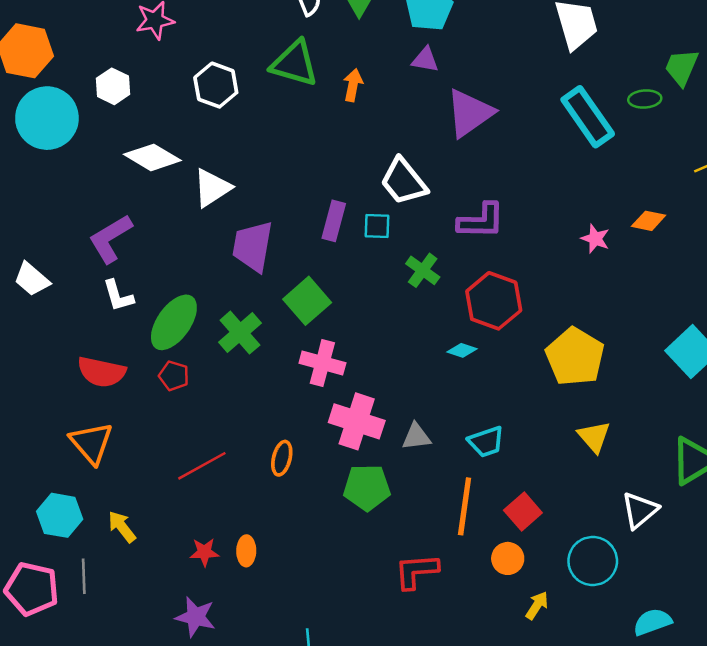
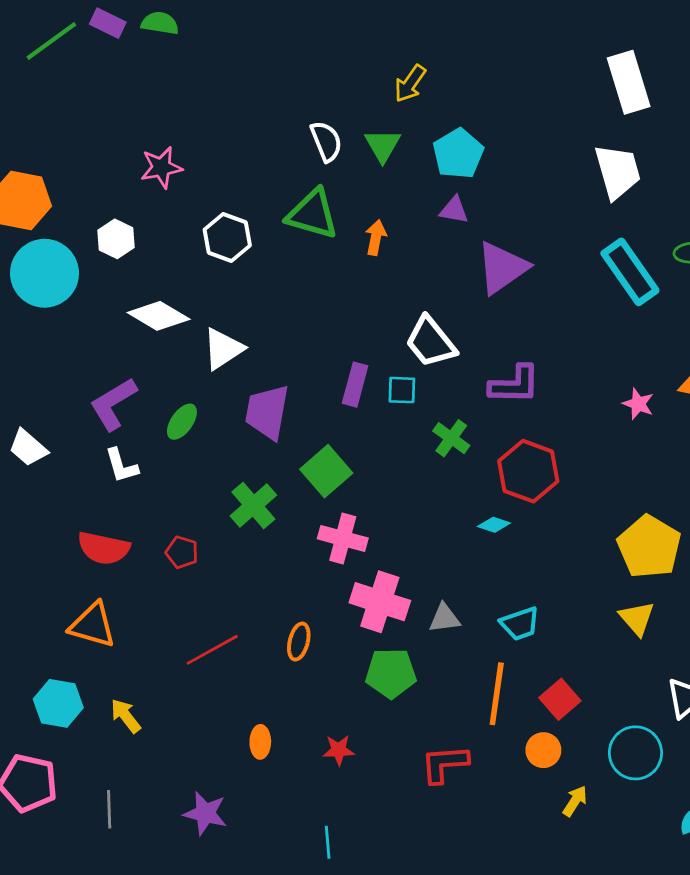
green ellipse: (174, 322) -> (182, 422), moved, size x0.6
yellow pentagon: (575, 357) -> (649, 547), moved
orange triangle: (91, 443) -> (93, 625), turned -33
red star: (204, 552) -> (339, 750), moved
gray line: (84, 576) -> (109, 809), moved

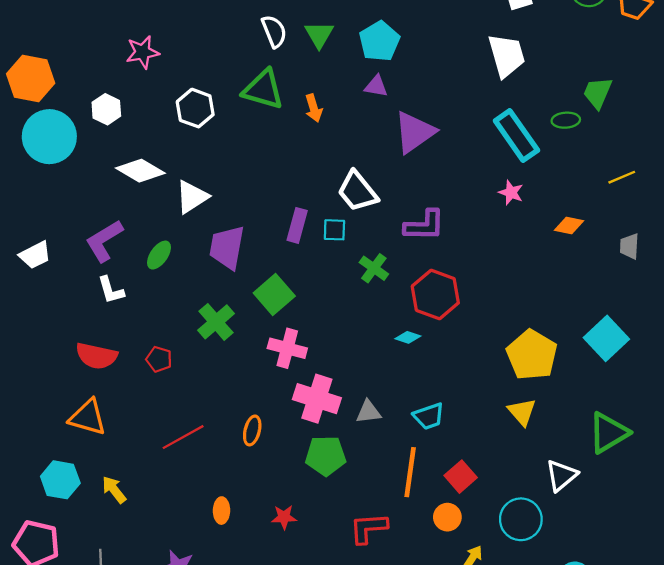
orange arrow: (376, 238) -> (314, 108), turned 152
pink star: (638, 404) -> (511, 193), moved
white trapezoid: (28, 448) -> (35, 255), moved, turned -68

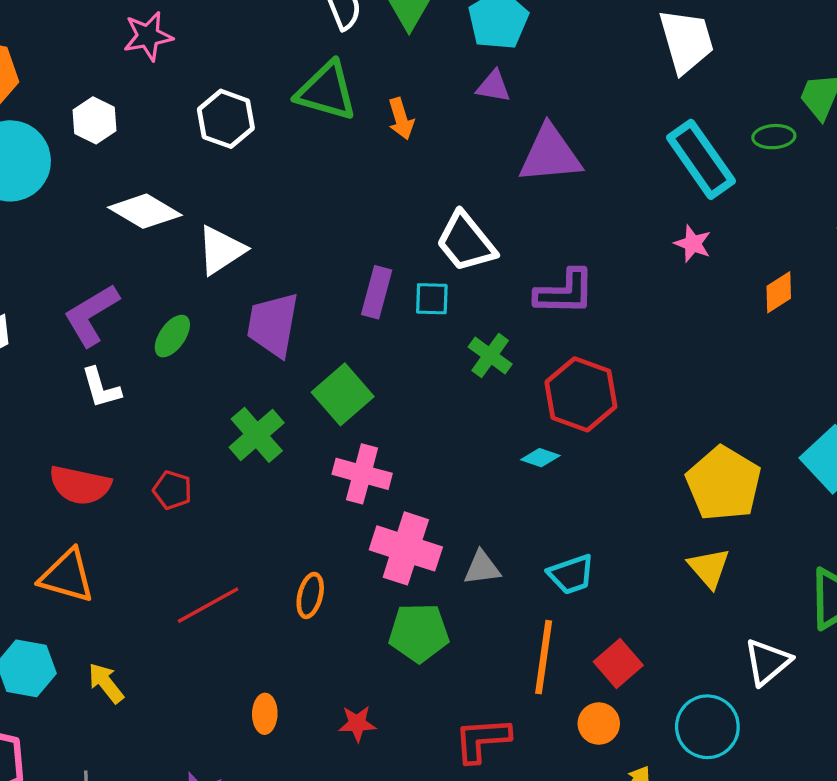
purple triangle: (414, 132) -> (550, 154), turned 30
orange diamond: (569, 225) -> (779, 292), turned -44

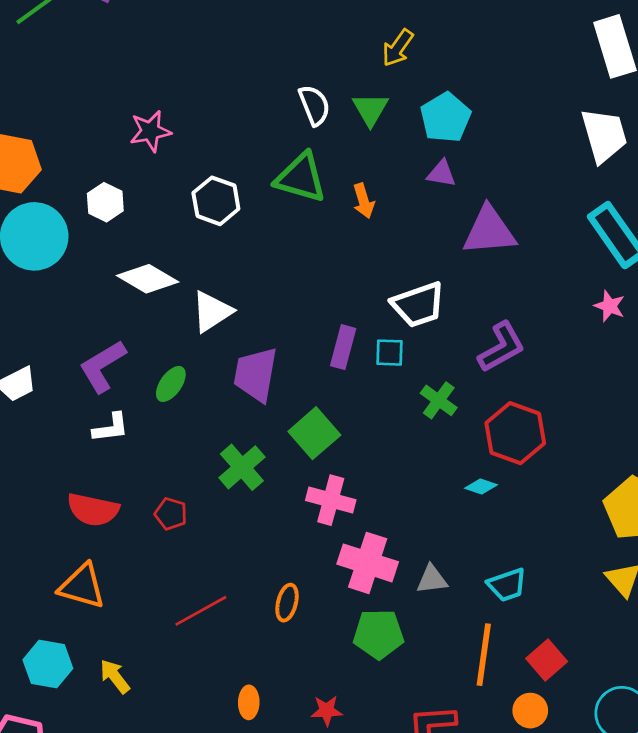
white trapezoid: (466, 242) -> (418, 305), turned -70
purple L-shape: (565, 292) -> (502, 347), turned -30
white L-shape: (101, 388) -> (111, 428), turned -81

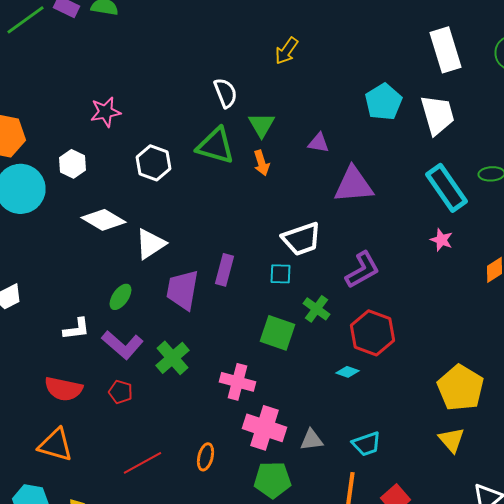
green triangle: (370, 109) -> (262, 125), moved
cyan pentagon: (446, 117) -> (384, 102), moved
purple rectangle: (343, 347) -> (224, 270), moved
purple L-shape: (103, 366) -> (122, 345), moved, turned -108
green square: (314, 433) -> (278, 333), moved, turned -30

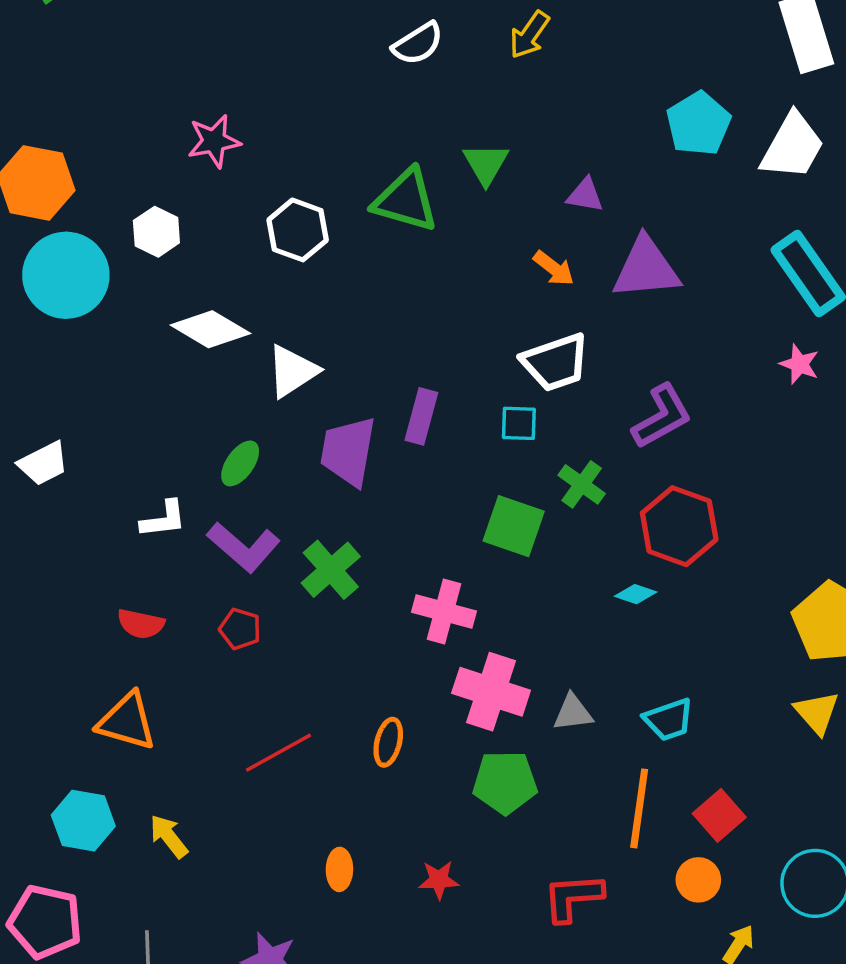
white semicircle: (226, 93) -> (418, 44), moved, turned 80
white trapezoid: (438, 115) -> (792, 146), turned 45
orange arrow: (262, 163) -> (554, 268), moved, turned -35
red semicircle: (64, 389) -> (141, 624), size x0.7

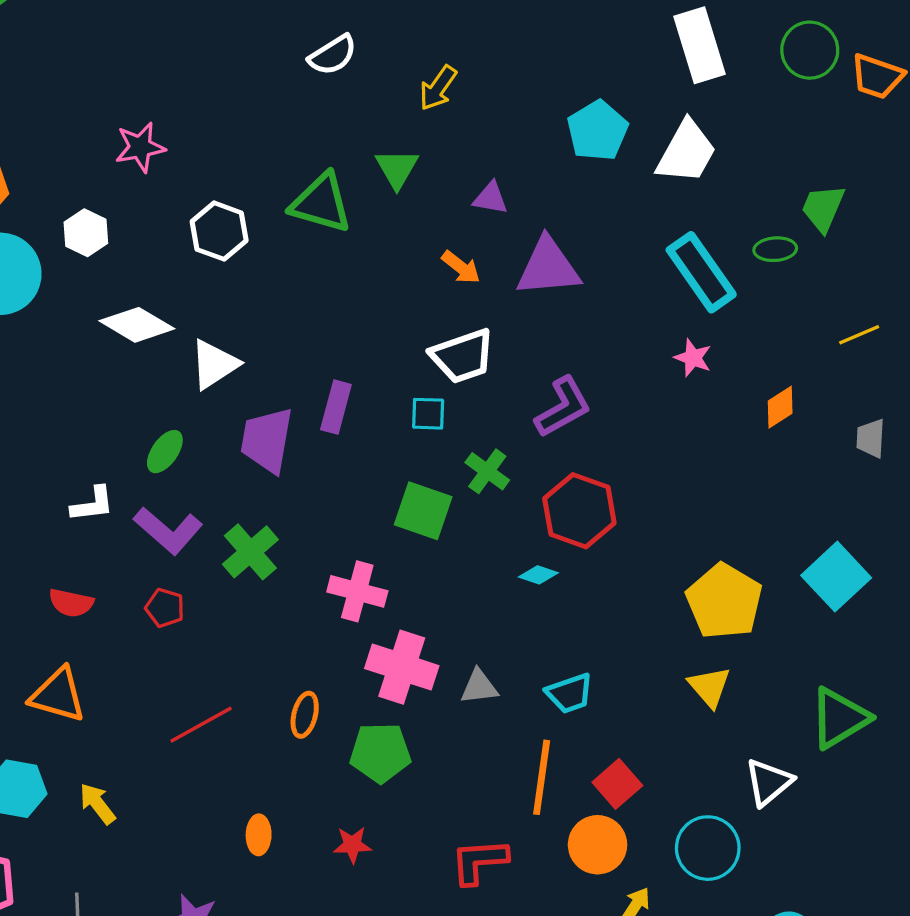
yellow arrow: (529, 35) -> (438, 88), moved
green pentagon: (505, 782) -> (380, 753), moved
orange circle: (698, 880) -> (598, 845), size x1.4

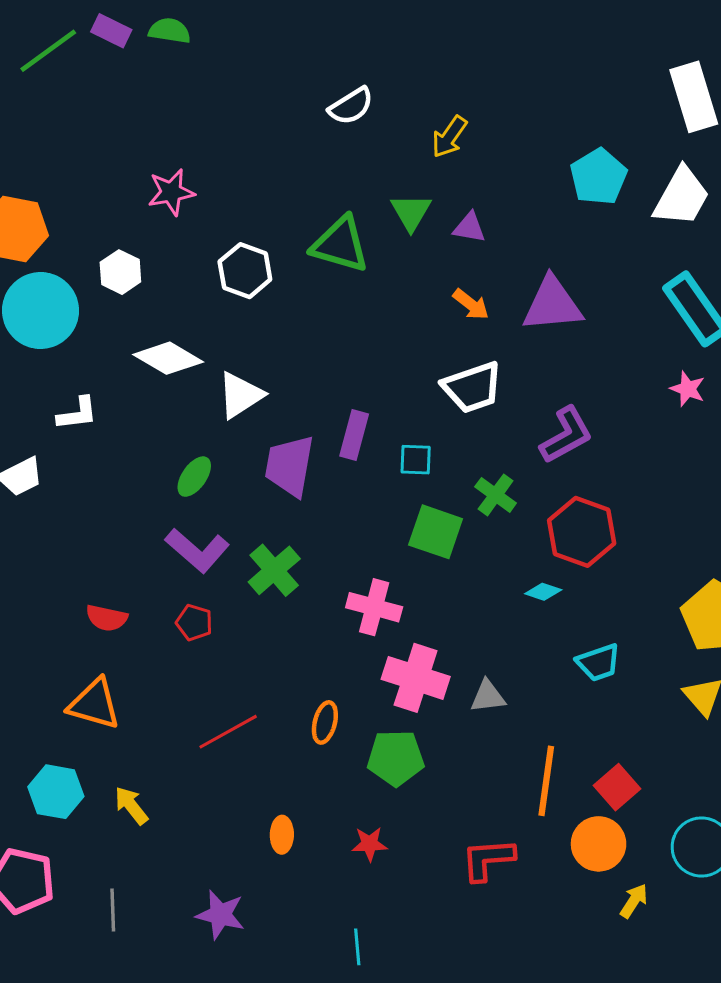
purple triangle: (491, 198) -> (469, 228), moved
cyan square: (428, 414) -> (416, 460), moved
white L-shape: (92, 504) -> (77, 414), moved
cyan trapezoid: (570, 693) -> (599, 663), moved

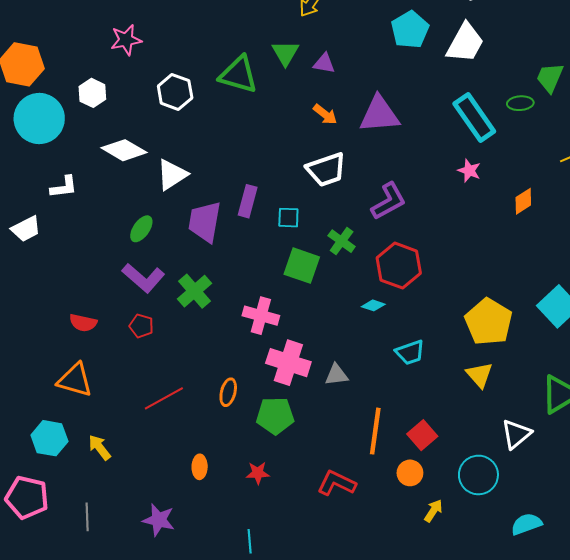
orange circle: (599, 844) -> (410, 473), size x0.7
red L-shape: (488, 859) -> (336, 483), turned 30

